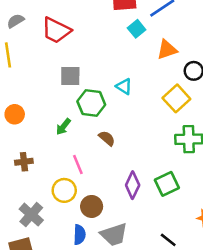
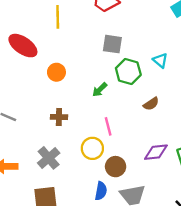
brown semicircle: (107, 138) -> (151, 104), moved, turned 98
purple diamond: (133, 185) -> (156, 152), turned 50
gray cross: (31, 215) -> (49, 158), moved

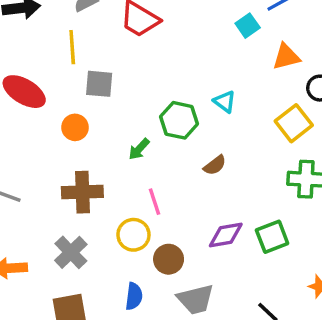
gray square: (112, 44) -> (99, 84), moved
brown cross: (59, 117) -> (82, 192), size x1.6
blue semicircle: (101, 191) -> (134, 296), moved

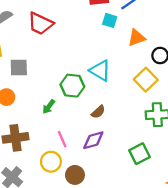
cyan square: (248, 26) -> (110, 20), turned -32
cyan triangle: (225, 102) -> (100, 71), size x1.5
purple diamond: (226, 235) -> (93, 140), moved

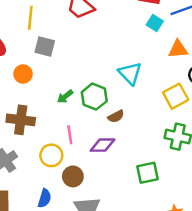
green hexagon: (72, 86) -> (94, 97), moved

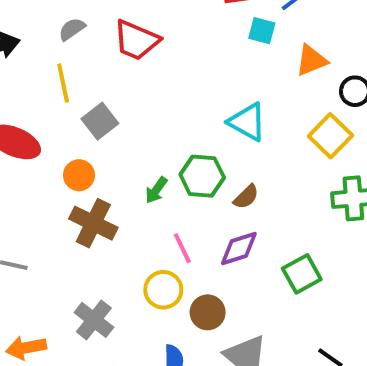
gray square: (45, 46) -> (100, 121), turned -35
brown cross: (21, 120) -> (93, 223), moved, turned 36
green square: (147, 173) -> (302, 274), moved

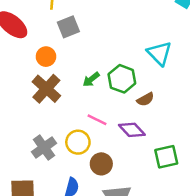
pink line: (182, 248) -> (97, 120), turned -54
purple diamond: (239, 248) -> (132, 130), turned 48
gray cross: (94, 320) -> (44, 148), moved

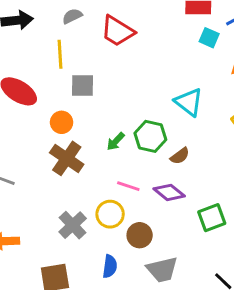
gray square: (68, 27) -> (82, 86), turned 30

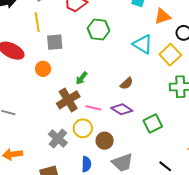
cyan triangle: (189, 102) -> (143, 44), moved
green hexagon: (150, 136) -> (99, 30), moved
brown cross: (67, 158) -> (68, 100), moved, turned 30

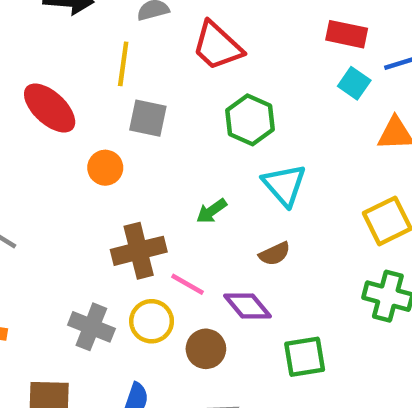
cyan triangle: (143, 44) -> (284, 185), moved
green arrow: (82, 78) -> (212, 211), moved
gray cross: (58, 138) -> (91, 327), turned -36
brown circle: (105, 141) -> (206, 349), moved

